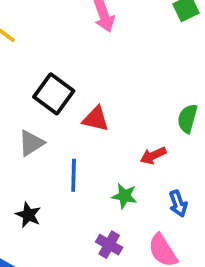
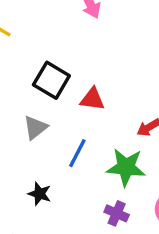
blue line: (74, 175) -> (77, 153), turned 32
green star: (124, 196) -> (126, 167), size x1.6

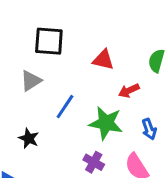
black square: (51, 80) -> (49, 41), turned -32
red triangle: (92, 99) -> (103, 60), moved

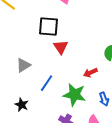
black square: (49, 41) -> (48, 27), moved
red triangle: (103, 60) -> (61, 47), moved, turned 42

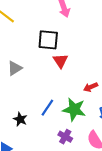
gray triangle: (23, 65) -> (15, 68), moved
blue line: (47, 83) -> (47, 108), moved

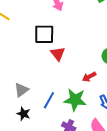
gray triangle: (15, 68) -> (21, 90), moved

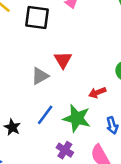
black square: (44, 34) -> (37, 17), moved
gray triangle: (21, 90) -> (40, 76), moved

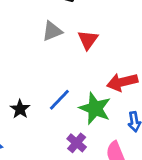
gray triangle: (40, 76) -> (52, 31), moved
red arrow: (97, 93) -> (122, 82), size x1.5

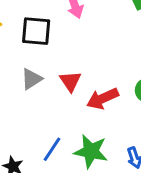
red arrow: (122, 82) -> (103, 99), moved

